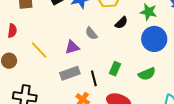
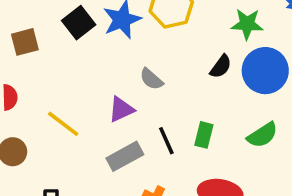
black semicircle: (121, 23) -> (221, 66), moved
black line: (94, 78) -> (166, 141), moved

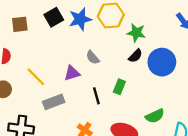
green star: (247, 24) -> (136, 33), moved
green rectangle: (204, 135) -> (119, 87), moved
green semicircle: (262, 135) -> (155, 116), moved
gray rectangle: (125, 156) -> (54, 102), moved

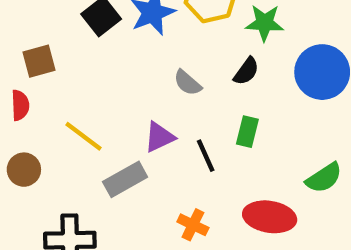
brown square: (20, 24) -> (39, 61), moved
black semicircle: (135, 56) -> (246, 71), moved
purple triangle: (72, 73) -> (159, 137), moved

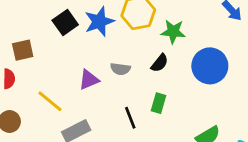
gray semicircle: (188, 83) -> (120, 69), turned -36
purple triangle: (159, 137) -> (89, 80), moved

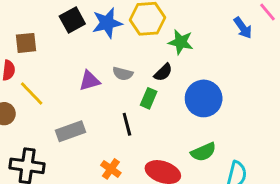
blue circle: (210, 66) -> (204, 98), moved
yellow line: (50, 101) -> (32, 94), moved
green rectangle: (158, 103) -> (149, 98), moved

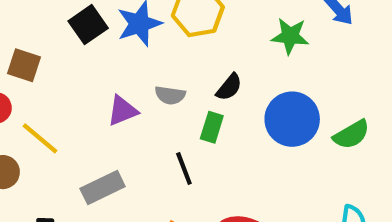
green star: (181, 42) -> (290, 36), moved
brown square: (26, 43) -> (24, 65), turned 30
green semicircle: (203, 152) -> (351, 134), moved

